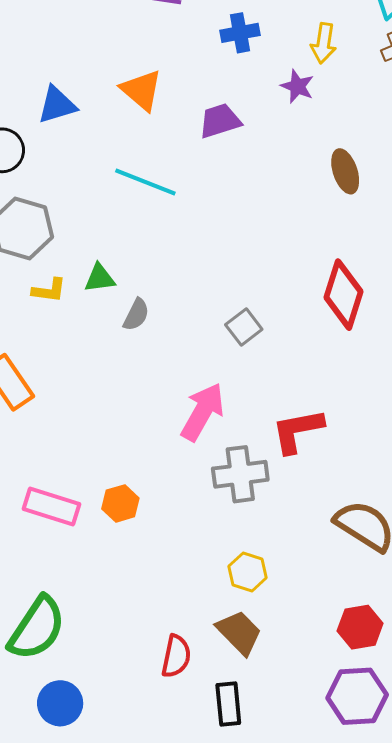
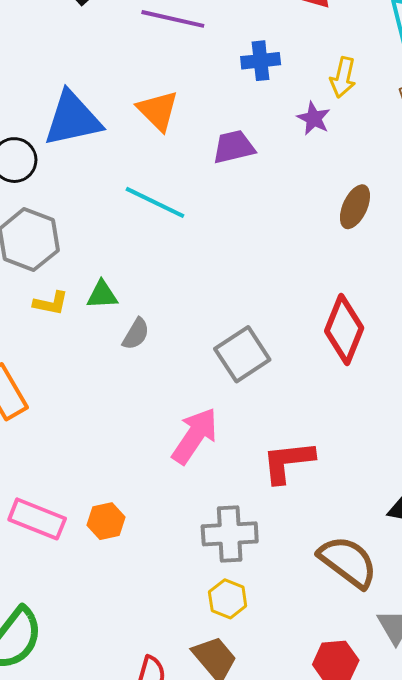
blue triangle: (57, 105) -> (73, 119), size x1.5
brown ellipse: (345, 171) -> (355, 207), turned 39
gray square: (244, 327) -> (242, 354), size x1.5
gray cross: (240, 474) -> (230, 534), moved

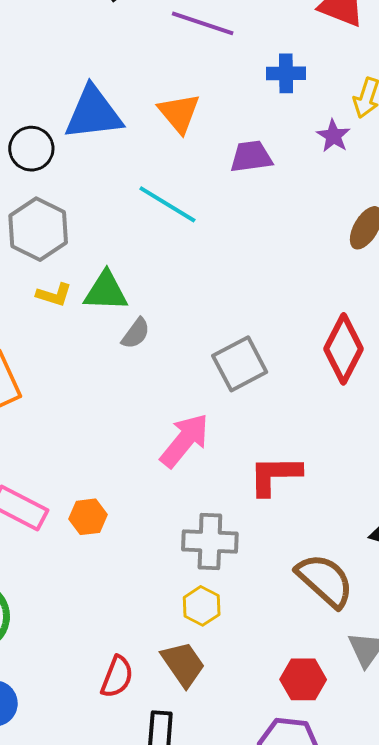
green triangle: (102, 295) -> (106, 291), size x1.4

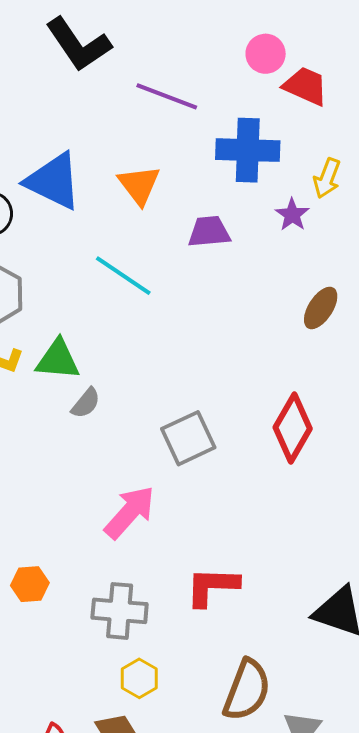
blue cross: (286, 73) -> (248, 150), size x1.6
blue triangle: (93, 113) -> (53, 181), turned 30
red L-shape: (275, 475) -> (212, 586), moved
gray cross: (210, 541) -> (120, 611), moved
brown semicircle: (325, 580) -> (247, 690), moved, turned 66

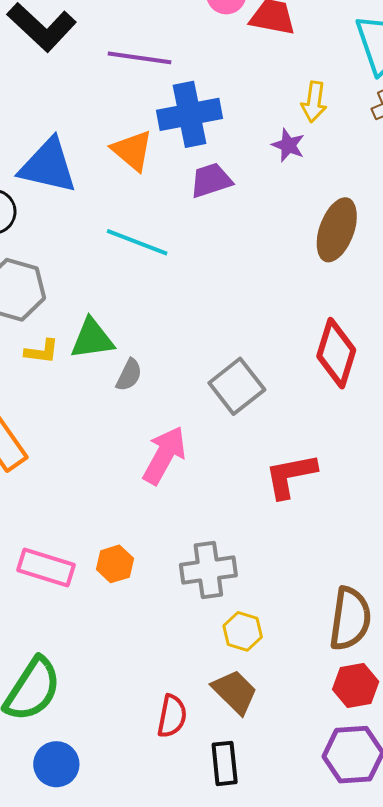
blue cross: (248, 150) -> (190, 114), moved
brown ellipse: (321, 308) -> (337, 230), size x1.4
pink arrow: (130, 512) -> (164, 455), moved
red L-shape: (212, 586) -> (291, 476), moved

